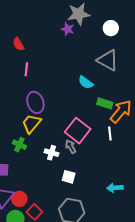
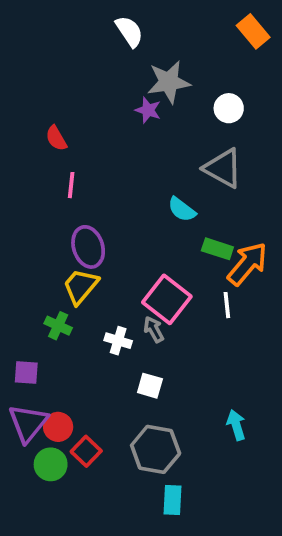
cyan arrow: (115, 188) -> (236, 425), moved, turned 77

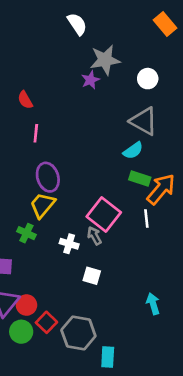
purple star: (148, 110) -> (90, 80), turned 30
cyan semicircle: (182, 209) -> (133, 151), moved, turned -72
gray hexagon: (156, 449) -> (78, 333), moved

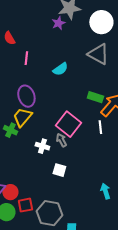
white circle: (148, 79) -> (101, 22), size x1.5
pink line: (36, 133) -> (26, 58), moved
cyan semicircle: (133, 151) -> (60, 69), moved
green cross: (26, 233) -> (10, 130), moved
red square: (46, 322) -> (25, 205), turned 35

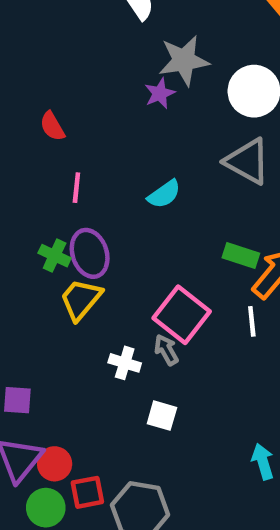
pink line: (26, 58) -> (76, 188), moved
green cross: (10, 130) -> (55, 256), moved

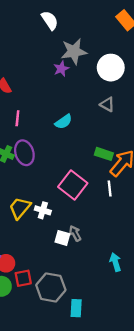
gray triangle: (247, 161) -> (107, 104), size x0.6
yellow trapezoid: (81, 299) -> (20, 208), moved
gray arrow: (166, 350) -> (75, 233), moved

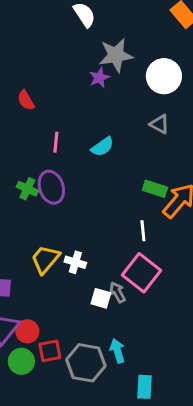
pink line: (17, 118) -> (56, 142), moved
pink square: (73, 185) -> (141, 273), moved
white line: (110, 188) -> (143, 231), moved
cyan arrow: (115, 262) -> (117, 351), moved
cyan rectangle: (76, 308) -> (144, 387), moved

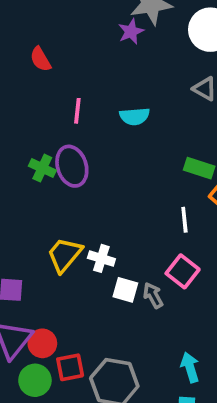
cyan semicircle: (102, 147) -> (135, 116), turned 30
pink square: (141, 273) -> (183, 271), size x0.7
white square: (101, 298) -> (125, 290), moved
cyan arrow: (117, 351) -> (190, 367), moved

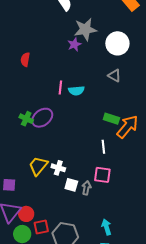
red semicircle: (40, 59) -> (25, 59), turned 40
pink line: (77, 111) -> (60, 88), moved
purple ellipse: (72, 166) -> (42, 118), turned 70
pink square: (183, 271) -> (102, 175), turned -30
gray arrow: (153, 295) -> (86, 188), turned 40

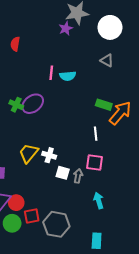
cyan arrow: (106, 227) -> (99, 201), moved

